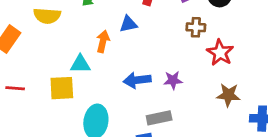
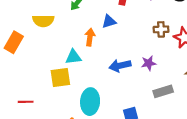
brown cross: (196, 27) -> (161, 29), moved
red line: (15, 88) -> (26, 102), moved
gray rectangle: (159, 118) -> (163, 91), moved

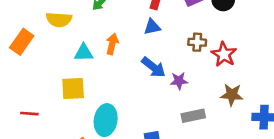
blue triangle: (109, 21) -> (152, 27), moved
cyan triangle: (73, 57) -> (84, 53), moved
blue arrow: (120, 66) -> (154, 67), moved, turned -135

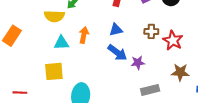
yellow semicircle: (59, 20) -> (54, 16), moved
blue triangle: (152, 27) -> (116, 30), moved

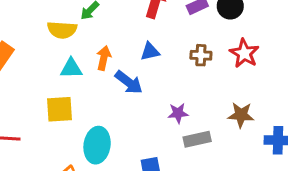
red star: (173, 40) -> (244, 53), moved
blue arrow: (117, 53) -> (129, 82), moved
purple star: (138, 63) -> (178, 113), moved

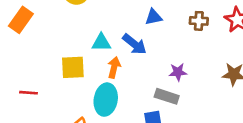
orange arrow: (104, 58) -> (114, 67), moved
cyan triangle: (71, 68) -> (101, 43), moved
gray rectangle: (197, 139) -> (167, 96), moved, turned 30

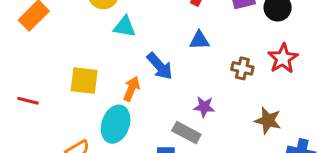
blue triangle: (154, 17) -> (199, 40), moved
brown cross: (199, 21) -> (242, 68), moved
cyan triangle: (101, 43) -> (125, 27), moved

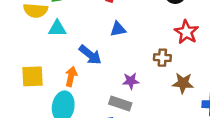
brown cross: (242, 68) -> (162, 58), moved

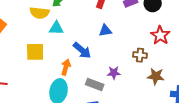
yellow square: (32, 76) -> (35, 52), moved
gray rectangle: (120, 104) -> (95, 84), moved

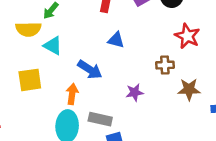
cyan triangle: (56, 28) -> (53, 46), turned 35
blue triangle: (105, 31) -> (116, 40), turned 32
gray rectangle: (95, 84) -> (100, 119), moved

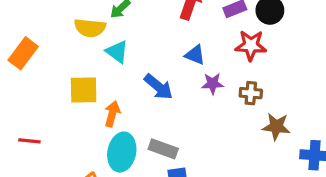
red star: (187, 36) -> (251, 45), moved, turned -30
purple star: (135, 92) -> (213, 84), moved
orange arrow: (72, 94) -> (112, 114), moved

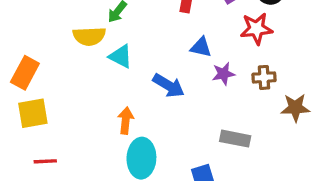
yellow square: (84, 90) -> (33, 113), moved
gray rectangle: (163, 149) -> (235, 139), moved

